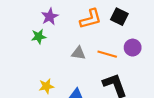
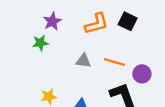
purple circle: (133, 48) -> (142, 74), moved

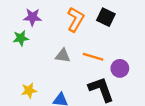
purple star: (52, 21) -> (32, 17), turned 30
orange L-shape: (97, 24) -> (76, 19), turned -45

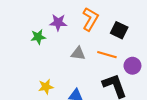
purple star: (32, 17) -> (58, 22), moved
black square: (106, 17) -> (119, 30), moved

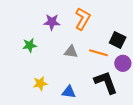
black square: (119, 30) -> (118, 40), moved
green star: (38, 37) -> (30, 45), moved

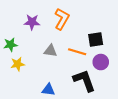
black square: (118, 40) -> (96, 39), turned -35
yellow star: (40, 83) -> (18, 64), moved

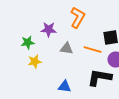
purple star: (32, 22) -> (49, 30), moved
black L-shape: (84, 80) -> (100, 78), turned -60

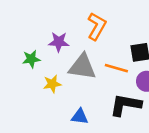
gray triangle: (67, 48) -> (82, 67), size x1.6
yellow star: (35, 62) -> (52, 84), moved

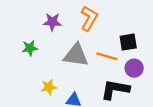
purple star: (59, 42) -> (52, 22), moved
yellow star: (52, 84) -> (49, 87), moved

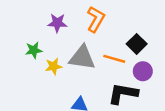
black square: (128, 42) -> (137, 44), turned -36
yellow star: (49, 87) -> (54, 66), moved

